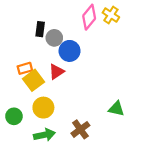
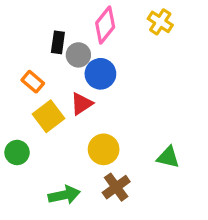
pink diamond: (89, 17) -> (105, 25), moved
orange rectangle: (25, 68) -> (33, 82), moved, turned 56
yellow circle: (43, 108) -> (104, 149), moved
green circle: (14, 116) -> (17, 152), moved

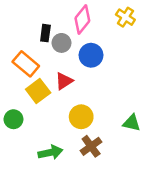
blue circle: (100, 74) -> (91, 55), moved
orange rectangle: (33, 82) -> (26, 64), size x1.5

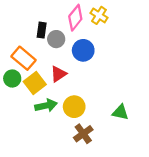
yellow cross: (125, 17) -> (99, 15), moved
green circle: (13, 119) -> (12, 78), moved
green arrow: (50, 152) -> (46, 106), moved

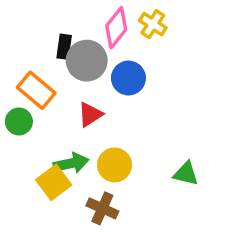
gray circle: (56, 39) -> (87, 61), size x1.5
yellow square: (35, 83) -> (54, 182), moved
brown cross: (83, 134) -> (102, 208), moved, turned -30

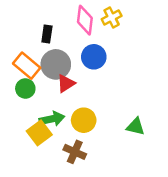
yellow cross: (153, 24) -> (112, 18), turned 30
pink diamond: (116, 28) -> (85, 20), turned -32
gray circle: (87, 61) -> (56, 64), moved
green circle: (19, 122) -> (25, 88), moved

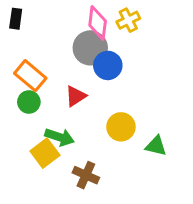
black rectangle: (47, 34) -> (16, 19), moved
gray circle: (56, 64) -> (90, 48), moved
green arrow: (52, 119) -> (60, 137), turned 30
yellow circle: (84, 120) -> (121, 127), moved

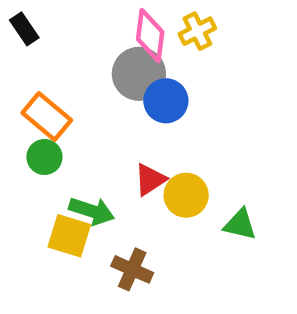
black rectangle: (16, 19) -> (24, 29), turned -42
red triangle: (76, 96) -> (150, 179), moved
yellow square: (45, 153) -> (69, 236), turned -36

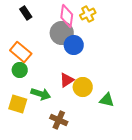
black rectangle: (24, 29) -> (26, 13), moved
yellow square: (69, 236) -> (18, 104), moved

